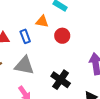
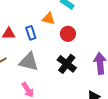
black cross: (61, 80) -> (67, 64), moved

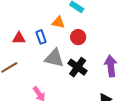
gray triangle: (29, 62) -> (54, 58), moved

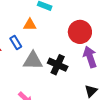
red circle: (78, 37) -> (80, 32), moved, size x1.5

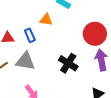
gray triangle: (33, 61) -> (25, 61), moved

